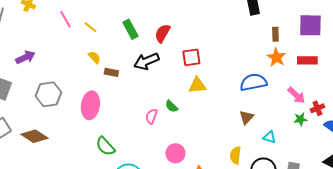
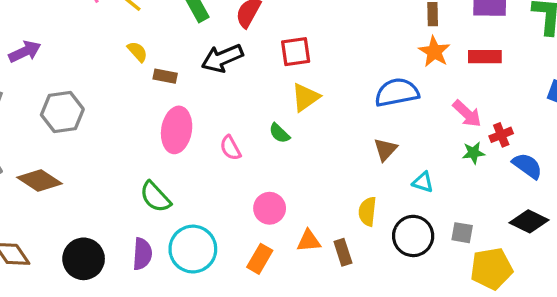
yellow triangle: (197, 85) -> (305, 97), turned -30
pink ellipse: (90, 105) -> (177, 130), moved
green semicircle: (171, 106) -> (279, 133), moved
pink semicircle: (151, 116) -> (230, 148), turned -49

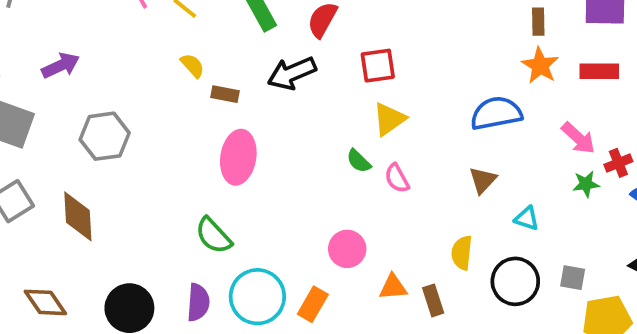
pink semicircle: (230, 148) -> (397, 178), moved
brown diamond: (40, 181) -> (78, 216), turned 54
orange rectangle: (260, 259) -> (313, 304), moved

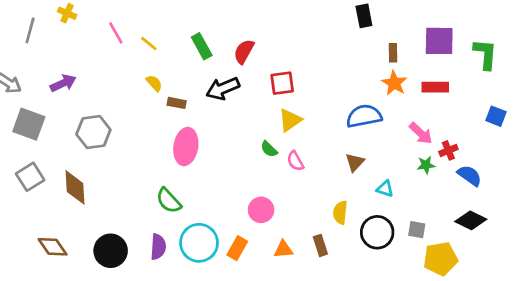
orange triangle: (393, 287) -> (283, 249), moved

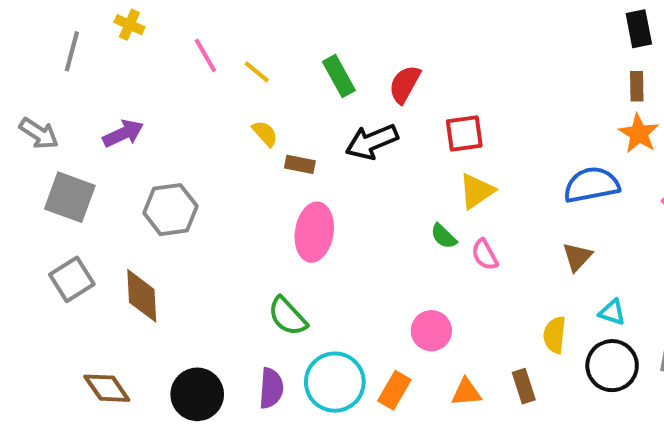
black rectangle: (364, 16) -> (639, 29), moved
cyan triangle: (385, 189) -> (612, 312), moved

